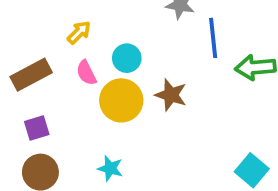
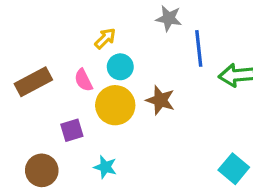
yellow arrow: (79, 32) -> (105, 38), moved
purple square: (37, 128) -> (72, 130), moved

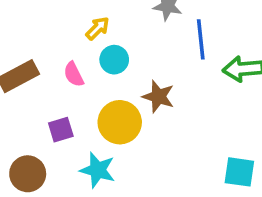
yellow circle: (115, 105) -> (120, 122), moved
cyan star: (105, 167) -> (98, 170), size x1.4
cyan square: (234, 169) -> (239, 172), turned -32

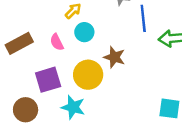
purple square: (61, 130) -> (48, 80), size x1.5

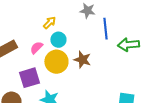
pink semicircle: (57, 42) -> (36, 48), turned 72
yellow circle: (88, 75) -> (56, 62), moved

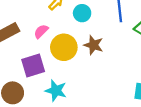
cyan circle: (58, 40) -> (82, 13), moved

